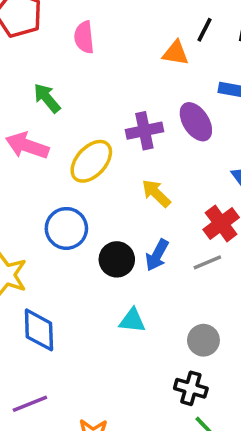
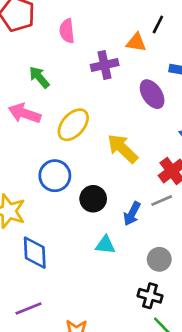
purple cross: (144, 131) -> (105, 65), moved
yellow arrow: (156, 193) -> (122, 149), size x1.4
blue arrow: (157, 255) -> (132, 214), moved

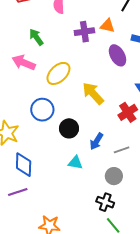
orange triangle: (136, 42) -> (107, 26), moved
gray line: (162, 200) -> (122, 150), moved
purple line: (28, 309) -> (18, 192), moved

